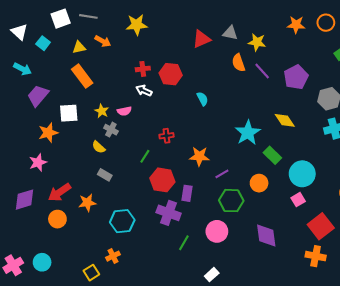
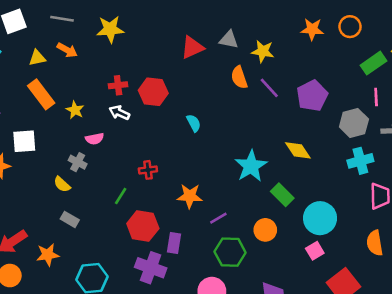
gray line: (88, 16) -> (62, 19), moved
yellow star: (102, 111) -> (75, 110), moved

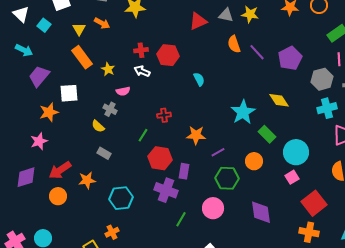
yellow star: (263, 51) -> (250, 14), moved
yellow triangle: (37, 58) -> (79, 29), turned -48

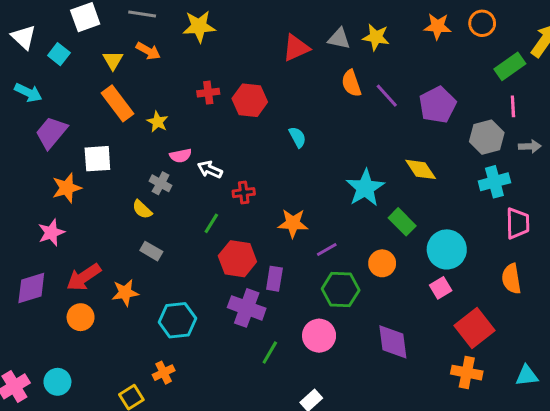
white arrow: (142, 71) -> (210, 169), moved

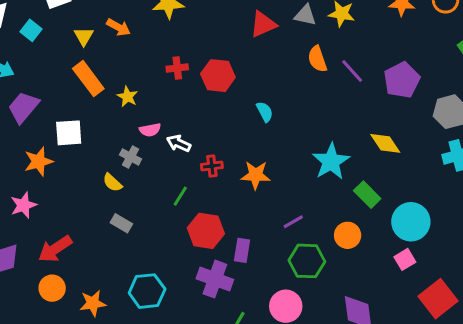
orange star: (293, 223) -> (256, 175), moved
orange star: (125, 293) -> (93, 303), moved

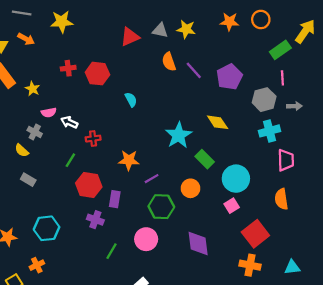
orange star: (256, 175) -> (129, 160), moved
purple cross: (215, 279) -> (95, 220), size x0.7

